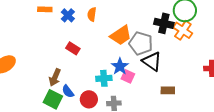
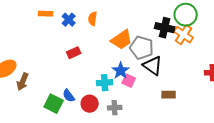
red rectangle: (73, 48) -> (74, 53), turned -56
brown arrow: (55, 77) -> (23, 82), moved

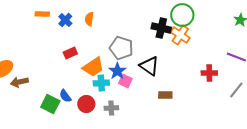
orange trapezoid: (122, 40) -> (93, 67), moved
gray pentagon: (142, 48) -> (121, 48), moved
brown arrow: (23, 82) -> (19, 82), turned 54

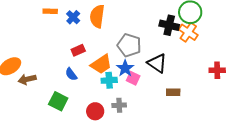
orange semicircle: (89, 19) -> (97, 16), size x1.6
blue semicircle: (65, 96) -> (71, 74), moved
red circle: (86, 104) -> (95, 111), moved

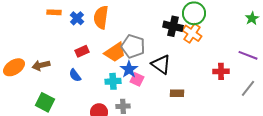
orange trapezoid: (101, 64) -> (115, 52), moved
brown arrow: (27, 79) -> (41, 65), moved
green square: (58, 101) -> (45, 102), moved

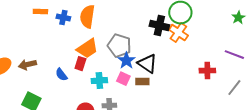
blue cross: (77, 18) -> (63, 18), turned -32
red rectangle: (82, 51) -> (80, 64), moved, turned -48
orange trapezoid: (115, 52) -> (87, 49), moved
blue star: (129, 69) -> (126, 61), moved
brown rectangle: (177, 93) -> (142, 82), moved

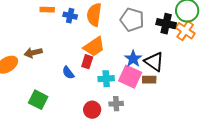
gray pentagon: (119, 46) -> (132, 20), moved
brown arrow: (27, 65) -> (33, 53), moved
pink square: (123, 79) -> (130, 77), size x1.6

